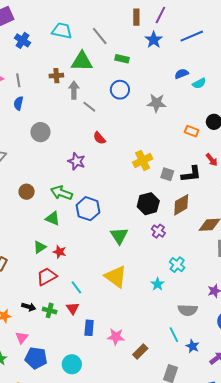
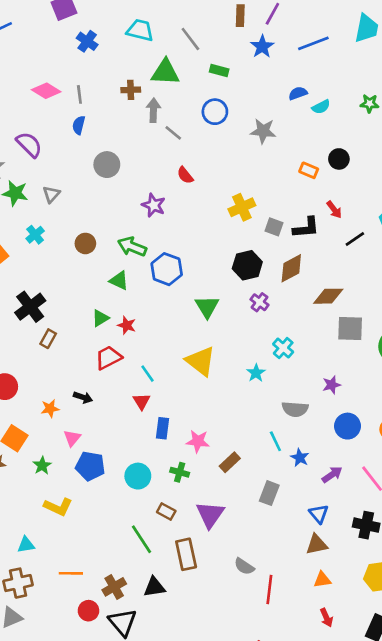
green cross: (50, 310) -> (180, 472), moved

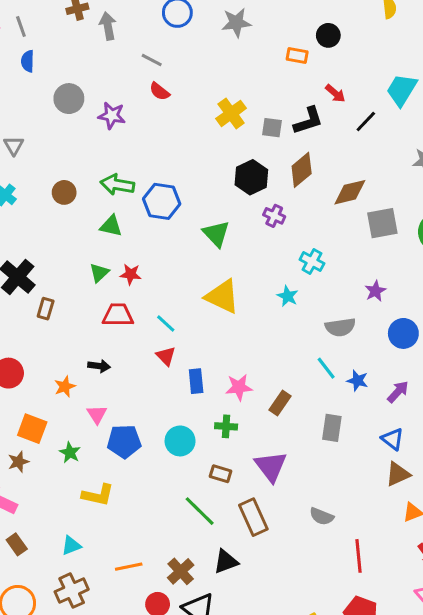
gray line: (173, 133) -> (152, 60), moved
purple star: (154, 205) -> (112, 116), moved
red trapezoid: (108, 358) -> (118, 315), turned 40
red line: (269, 589) -> (359, 556), moved

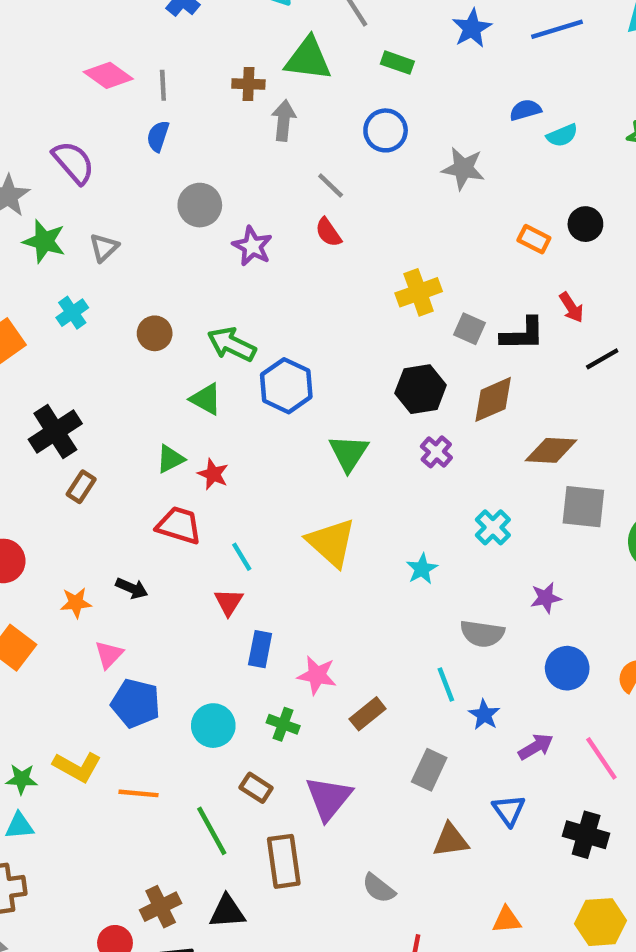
cyan cross: (312, 261) -> (493, 527), moved
green star: (70, 453) -> (22, 779), moved, turned 30
brown triangle: (398, 474) -> (451, 840), moved
orange line: (129, 567) -> (139, 793), moved

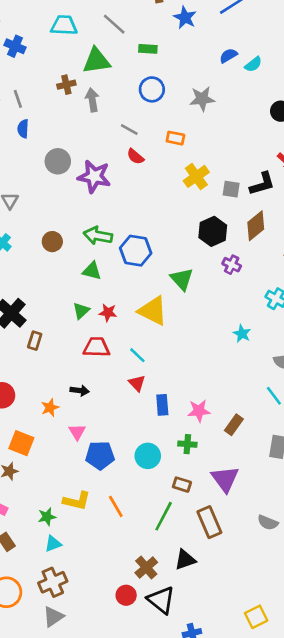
orange rectangle: (534, 239) -> (175, 138), moved
purple star: (252, 246) -> (94, 176), size x1.4
yellow triangle: (331, 543) -> (153, 311), moved
orange line: (139, 793) -> (116, 506), turned 70
green line: (212, 831) -> (164, 516), turned 72

